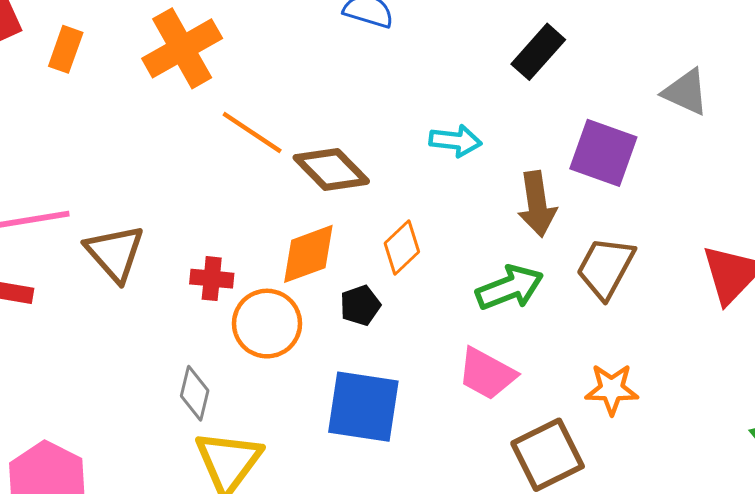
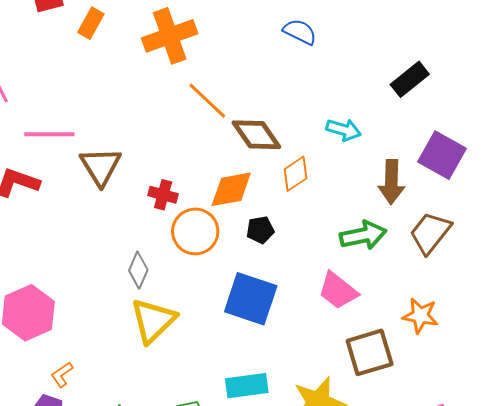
orange diamond: (402, 248) -> (296, 174), moved

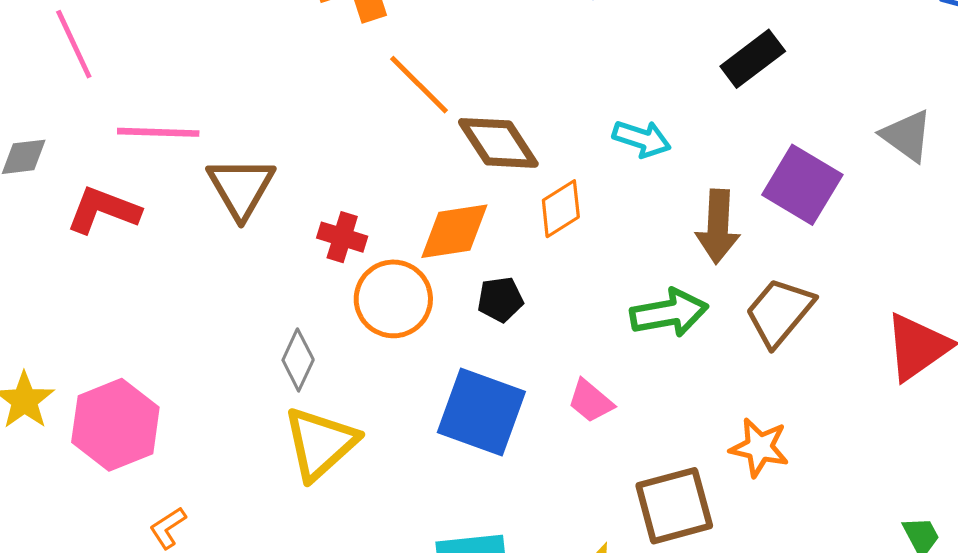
pink trapezoid: (338, 291) -> (591, 401), moved, size x0.7

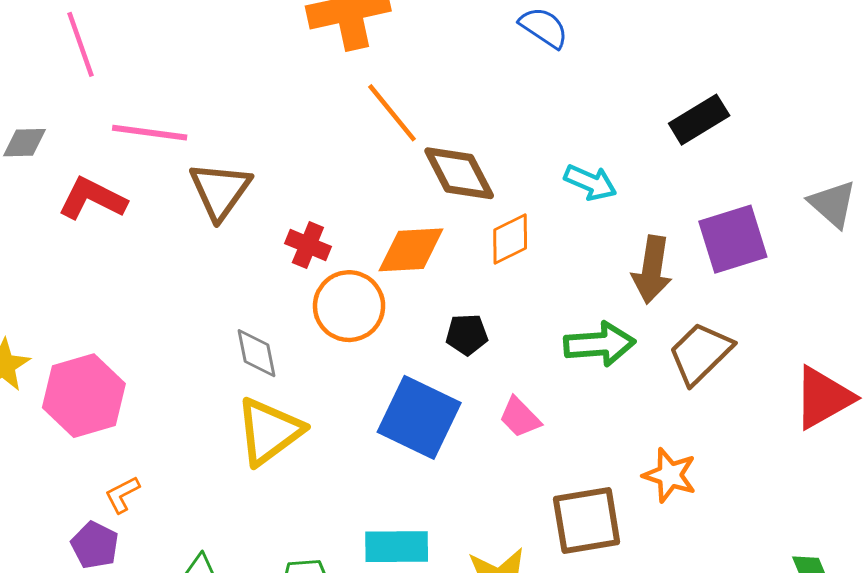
purple square: (802, 185) -> (733, 239), turned 36
black pentagon: (500, 299) -> (467, 335), moved
gray diamond: (298, 360) -> (257, 353), turned -42

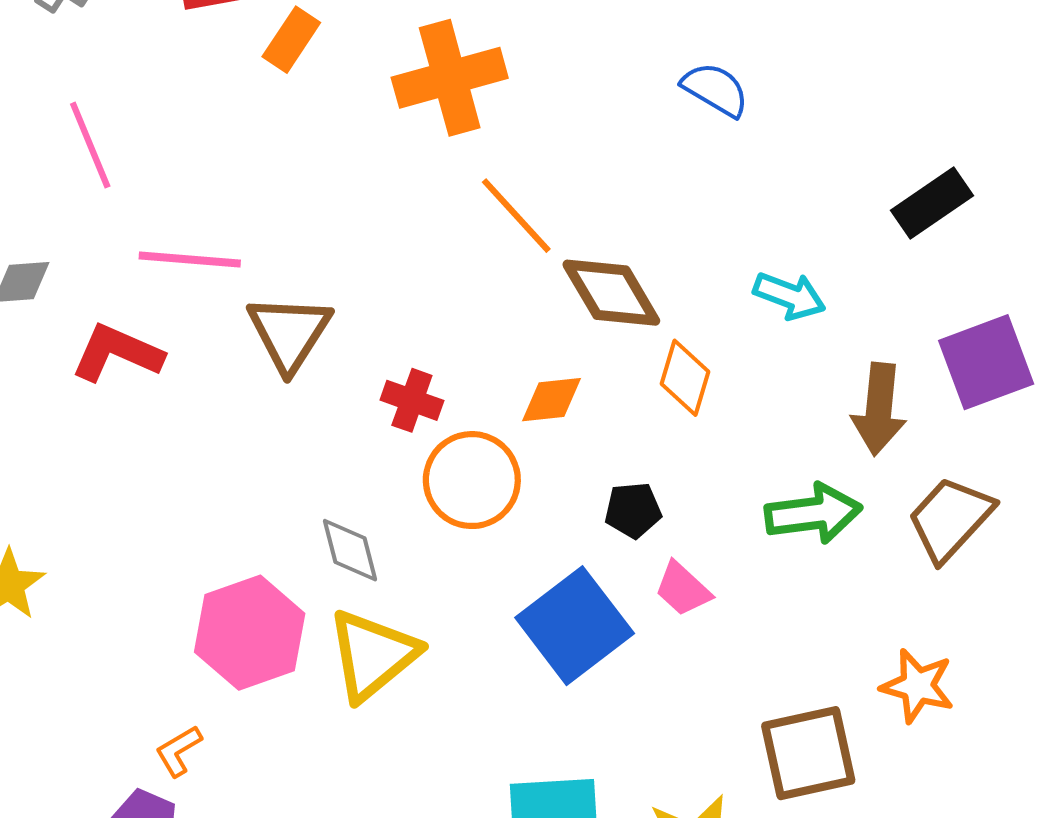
orange diamond: (510, 239) -> (685, 378), turned -44
orange diamond: (411, 250) -> (552, 400), size x0.7
pink hexagon: (84, 396) -> (250, 633), moved
blue square: (419, 417) -> (575, 626), turned 30
pink trapezoid: (520, 417) -> (683, 589), moved

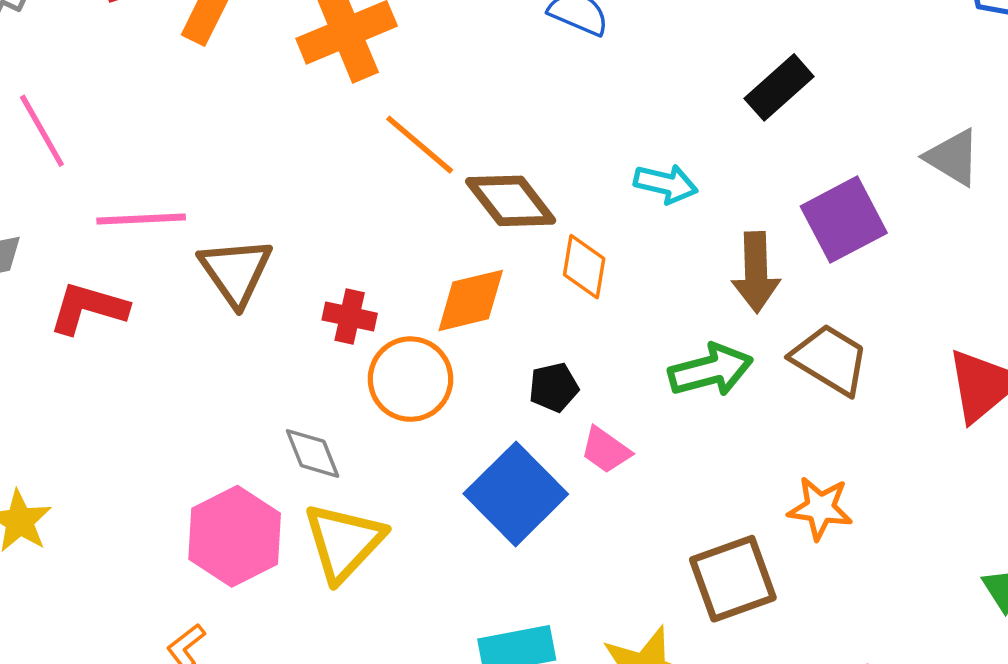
orange diamond: (552, 400) -> (471, 300), size x1.4
brown trapezoid: (950, 519) -> (830, 359), turned 86

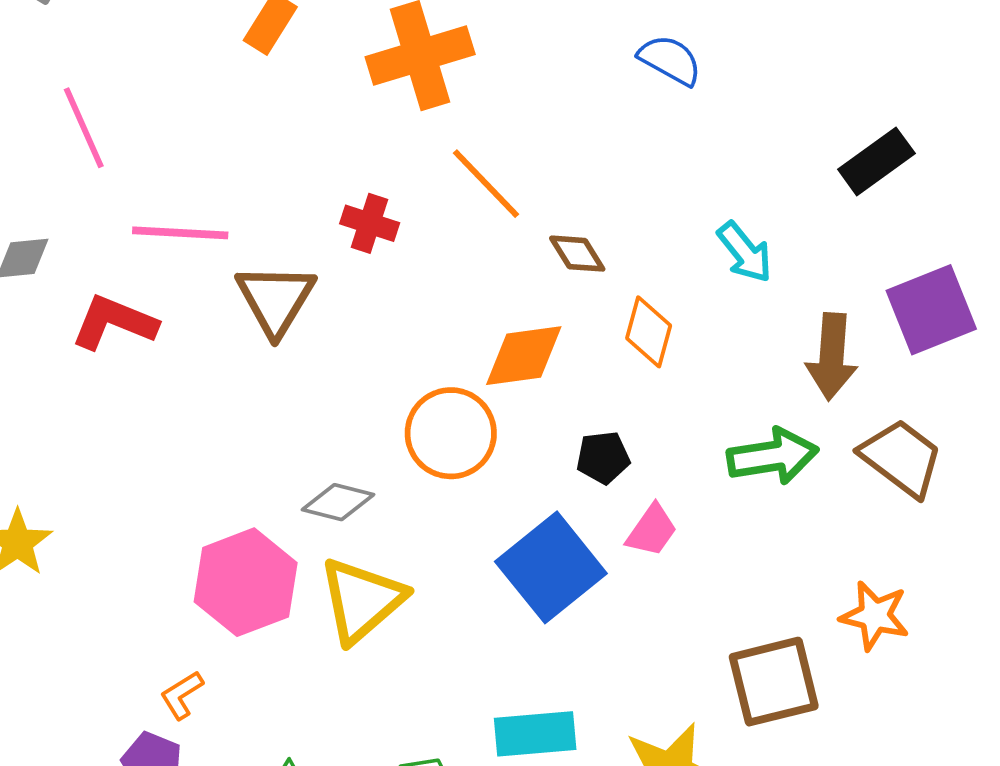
cyan arrow: (666, 184) -> (745, 252), turned 32
brown diamond: (511, 201) -> (577, 254), size x0.6
red cross: (350, 317) -> (370, 223), moved
pink trapezoid: (606, 450) -> (652, 530), turned -96
gray diamond: (313, 453) -> (338, 502), turned -60

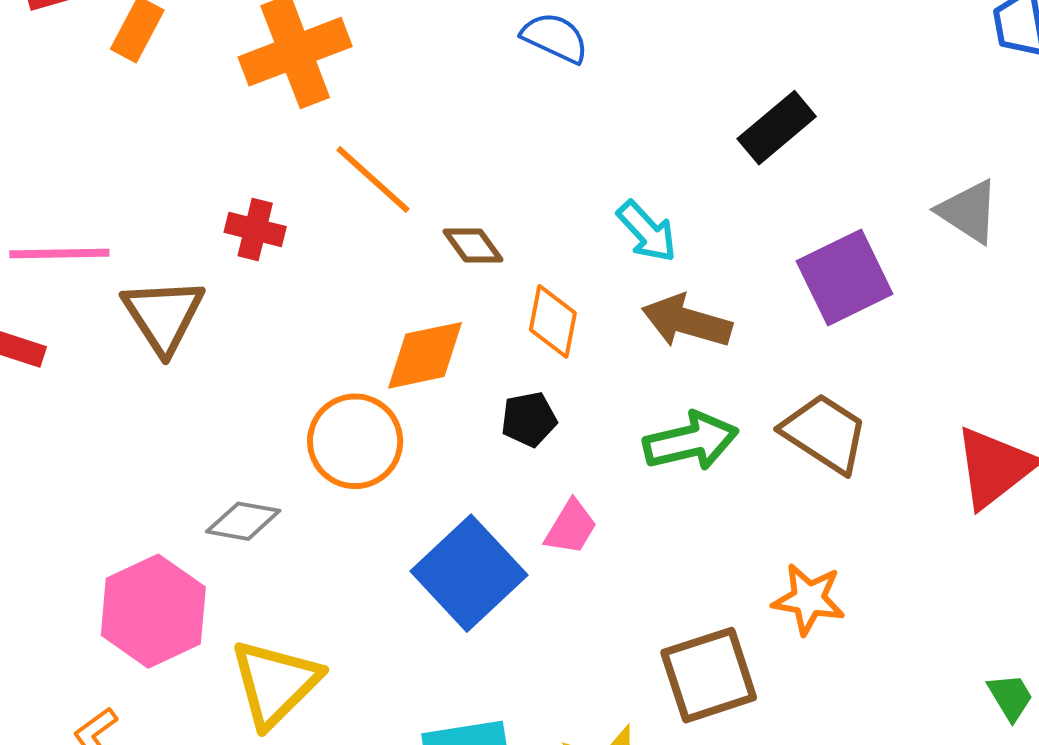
brown arrow: (832, 357) -> (687, 321), moved, turned 106
black pentagon: (603, 458) -> (529, 419), moved
yellow triangle: (362, 600) -> (275, 683), moved

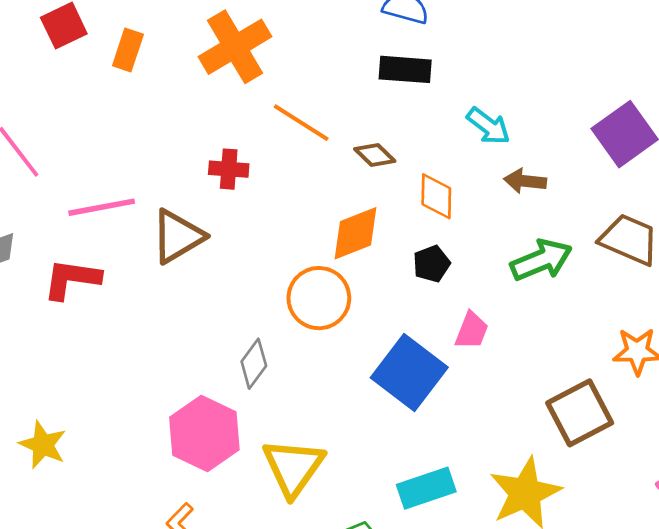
black rectangle: (777, 128) -> (405, 69), moved, turned 54
brown triangle: (163, 315) -> (178, 236), turned 42
brown arrow: (687, 321) -> (525, 181), size x0.7
gray diamond: (243, 521) -> (254, 364), turned -54

